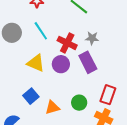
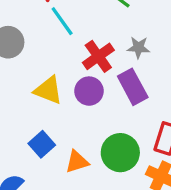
cyan line: (41, 31) -> (62, 21), moved
red cross: (67, 43) -> (98, 56), turned 30
green circle: (79, 103) -> (120, 153), size x1.5

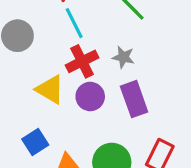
gray star: (138, 47) -> (123, 57), moved
red cross: (98, 56) -> (82, 61), moved

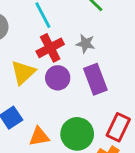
yellow triangle: (50, 89) -> (23, 72), turned 48

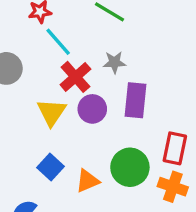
purple rectangle: (95, 79) -> (136, 100), turned 40

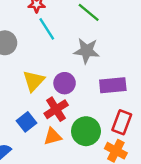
gray star: (114, 62) -> (87, 51), size x1.5
red cross: (75, 77) -> (56, 109), moved
purple rectangle: (136, 100) -> (113, 85), moved, turned 70

